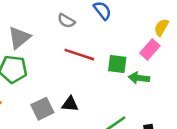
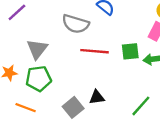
gray semicircle: (66, 21) -> (76, 24), size x1.6

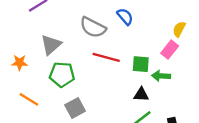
green pentagon: (39, 79) -> (62, 75), moved
black triangle: (97, 97) -> (141, 95), moved

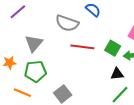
green square: (141, 64) -> (113, 48), turned 35
green pentagon: (62, 75) -> (35, 71), moved

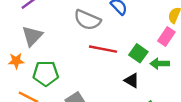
gray triangle: (34, 43) -> (32, 36), moved
black triangle: (117, 74) -> (132, 80), moved, turned 32

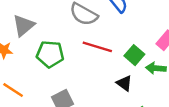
green pentagon: (46, 73) -> (50, 54), moved

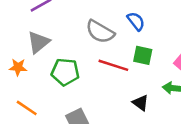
green square: (134, 55) -> (143, 55), moved, turned -30

